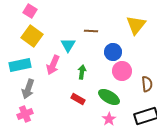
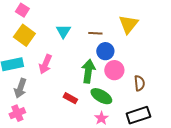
brown line: (91, 31) -> (95, 33), moved
cyan triangle: (68, 45) -> (63, 31), moved
green arrow: (82, 72) -> (88, 71), moved, size x1.6

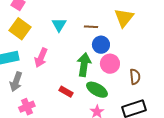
pink cross: (17, 113) -> (27, 107), moved

